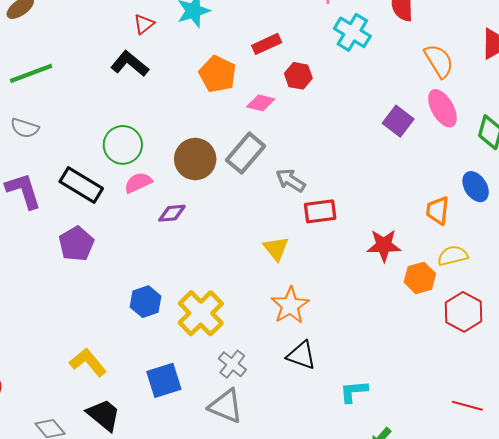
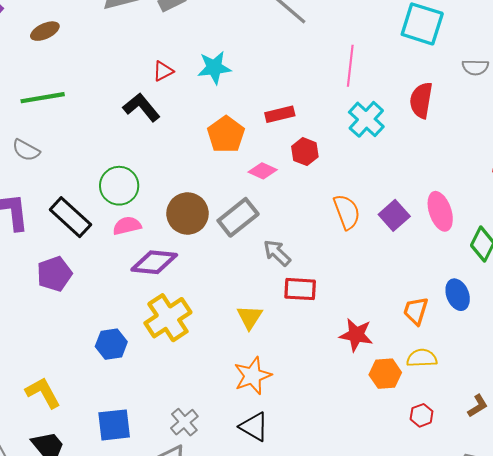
orange semicircle: (439, 61) -> (347, 212), moved
purple diamond: (172, 213) -> (154, 262), size x1.6
red hexagon: (463, 312) -> (422, 415), size x0.6
yellow cross: (201, 313) -> (168, 318), moved

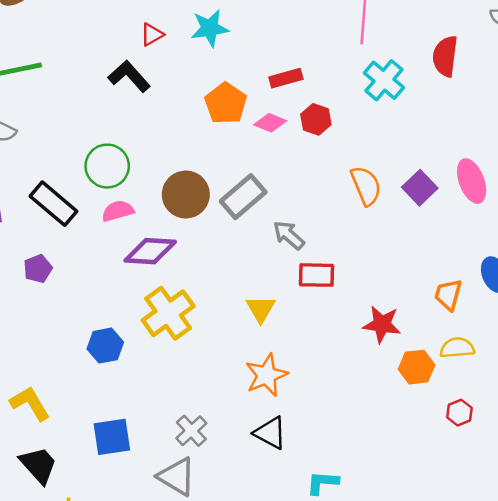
pink diamond: (263, 171) -> (270, 123), moved
purple pentagon: (54, 274) -> (38, 269), size x0.7

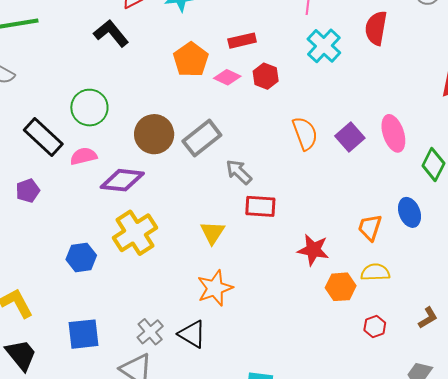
pink semicircle: (118, 211) -> (84, 156), moved
black triangle: (270, 433) -> (192, 334), moved

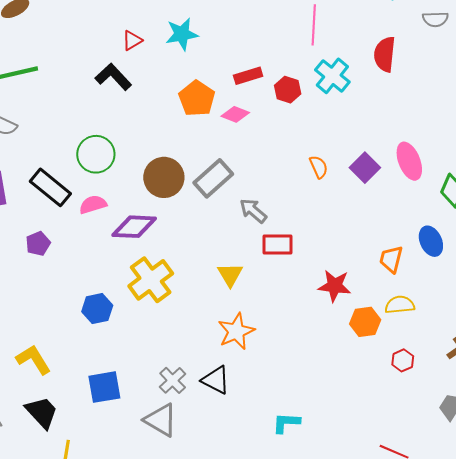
red hexagon: (266, 76) -> (288, 90), moved
orange semicircle: (305, 133) -> (319, 167), size x0.7

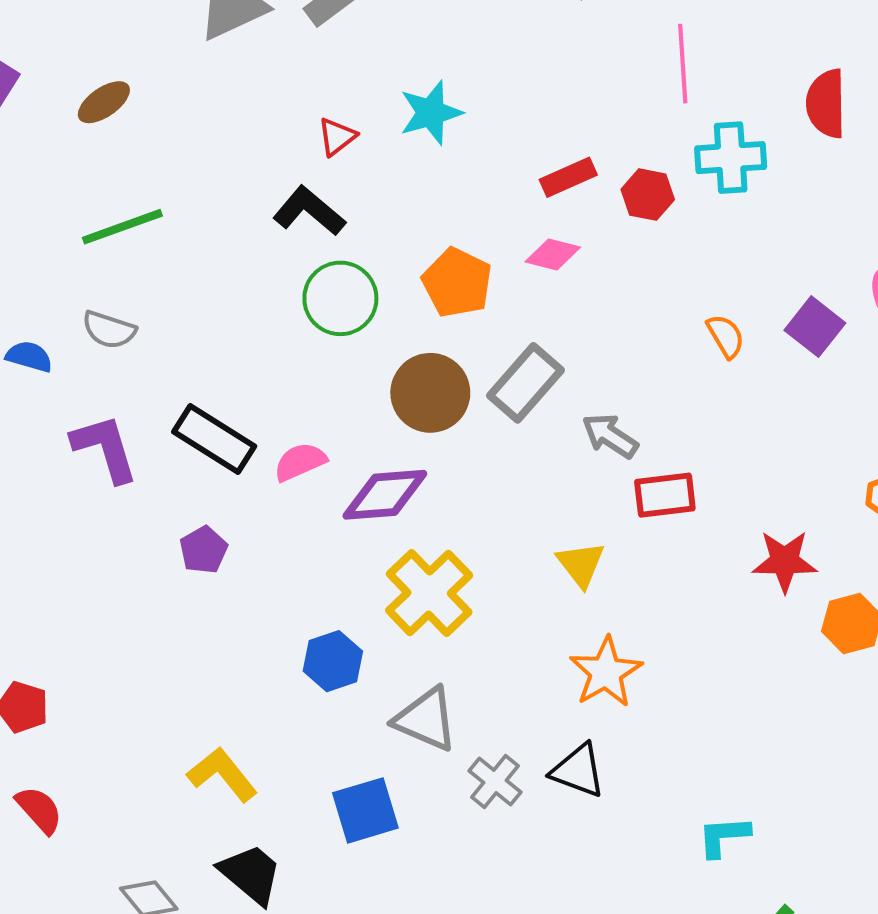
cyan cross: (332, 76) -> (731, 158), turned -36
orange pentagon: (197, 98) -> (457, 283), moved
green circle: (96, 154) -> (340, 298), moved
gray triangle: (161, 420) -> (426, 719), moved

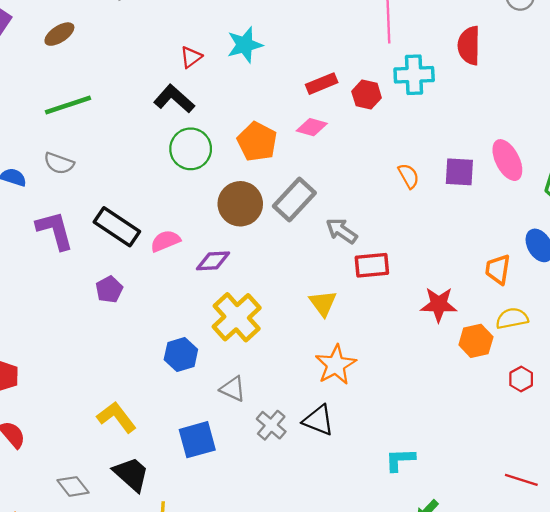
purple square: (815, 327) -> (459, 172), turned -36
purple diamond: (385, 495) -> (213, 261), size x0.7
gray triangle: (426, 719) -> (233, 389), size x0.7

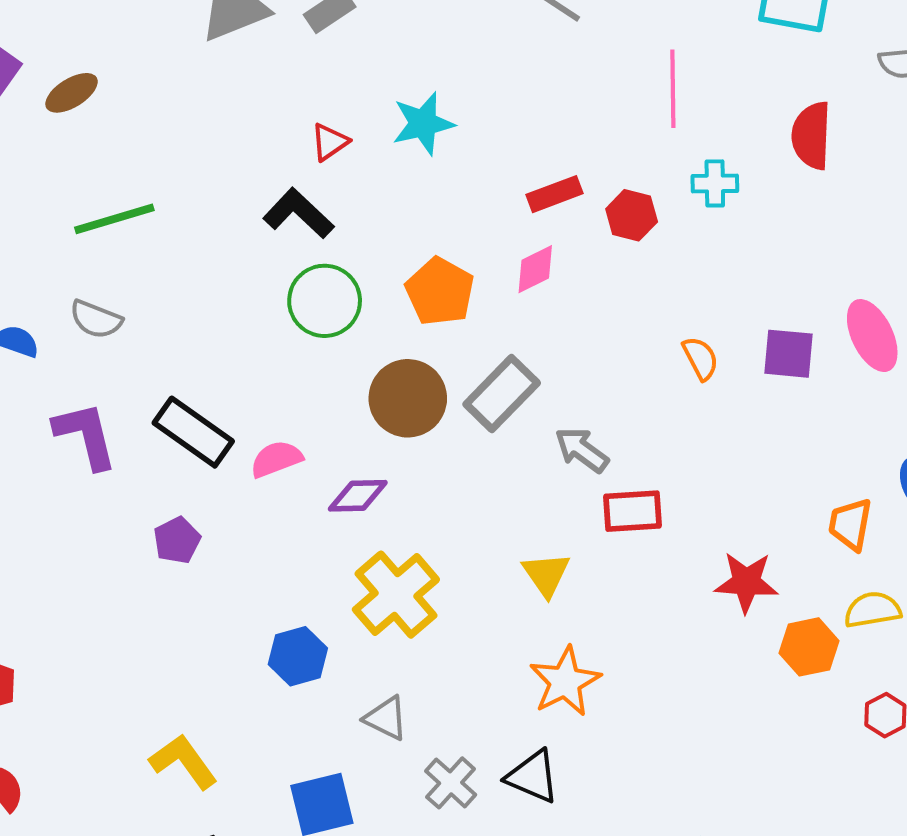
brown ellipse: (59, 34) -> (72, 93), moved
cyan cross: (414, 75) -> (715, 183), size x0.7
pink diamond: (312, 127) -> (535, 269), turned -44

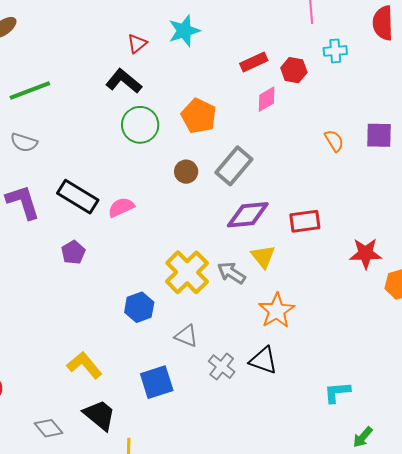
pink diamond: (535, 269) -> (267, 99), moved
brown circle: (408, 398) -> (186, 172), size x0.6
gray arrow: (582, 450) -> (231, 273), moved
purple diamond: (358, 496) -> (248, 215), moved, size x1.4

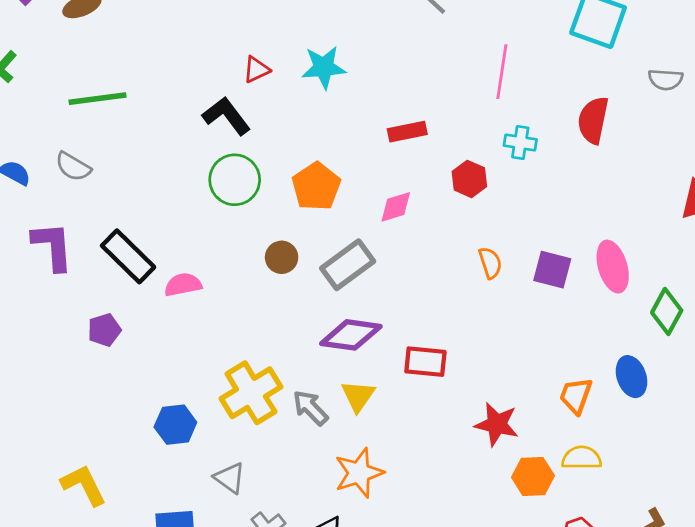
red hexagon: (294, 70) -> (469, 179), moved
pink diamond: (267, 99) -> (396, 207), moved

